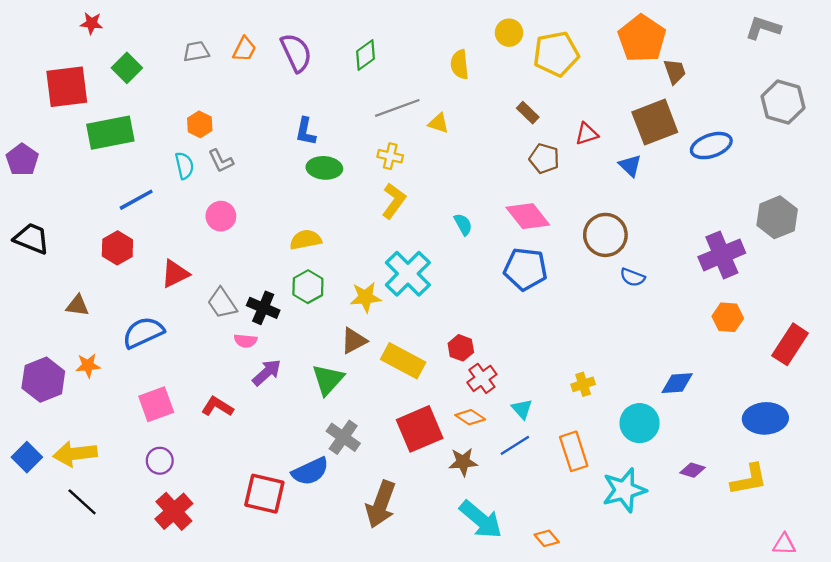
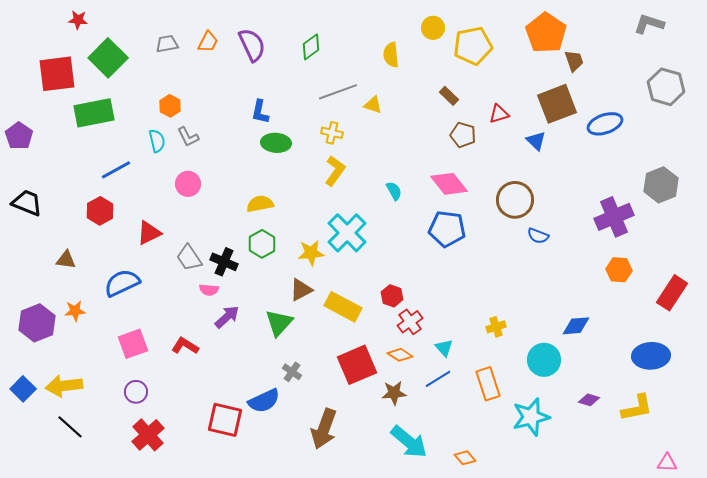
green square: (127, 68) -> (108, 58), size x1.5
gray cross: (343, 437) -> (292, 372), size x0.7

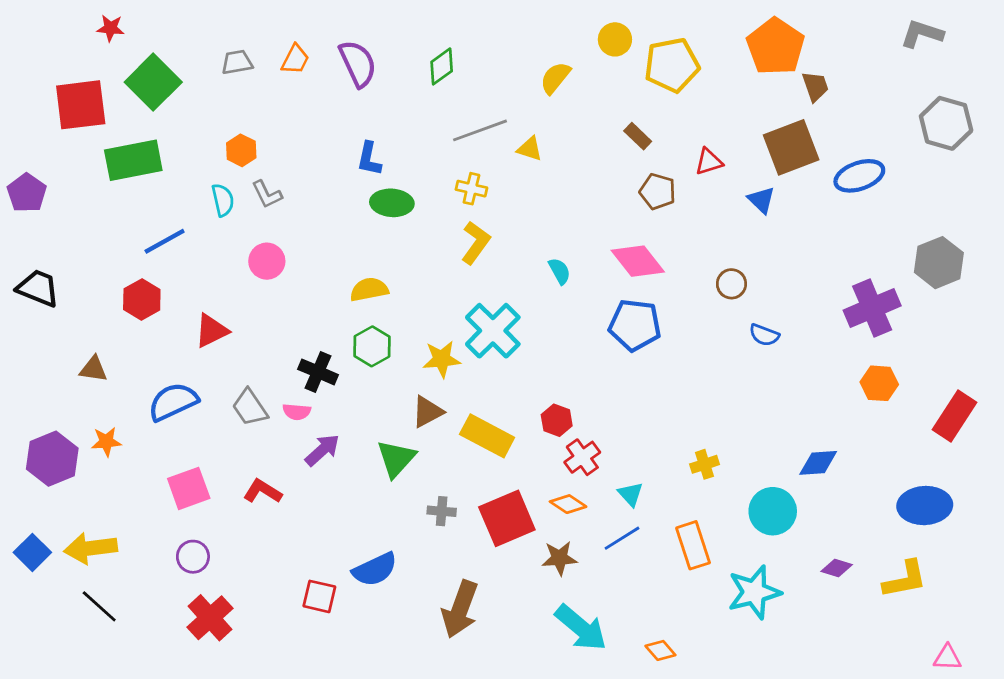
yellow semicircle: (391, 55) -> (555, 78), turned 45
brown circle: (515, 200) -> (731, 284), size x0.6
gray trapezoid: (189, 258) -> (250, 407), moved
gray cross: (292, 372) -> (442, 511), moved, turned -30
red square: (225, 420) -> (319, 596), size x0.7

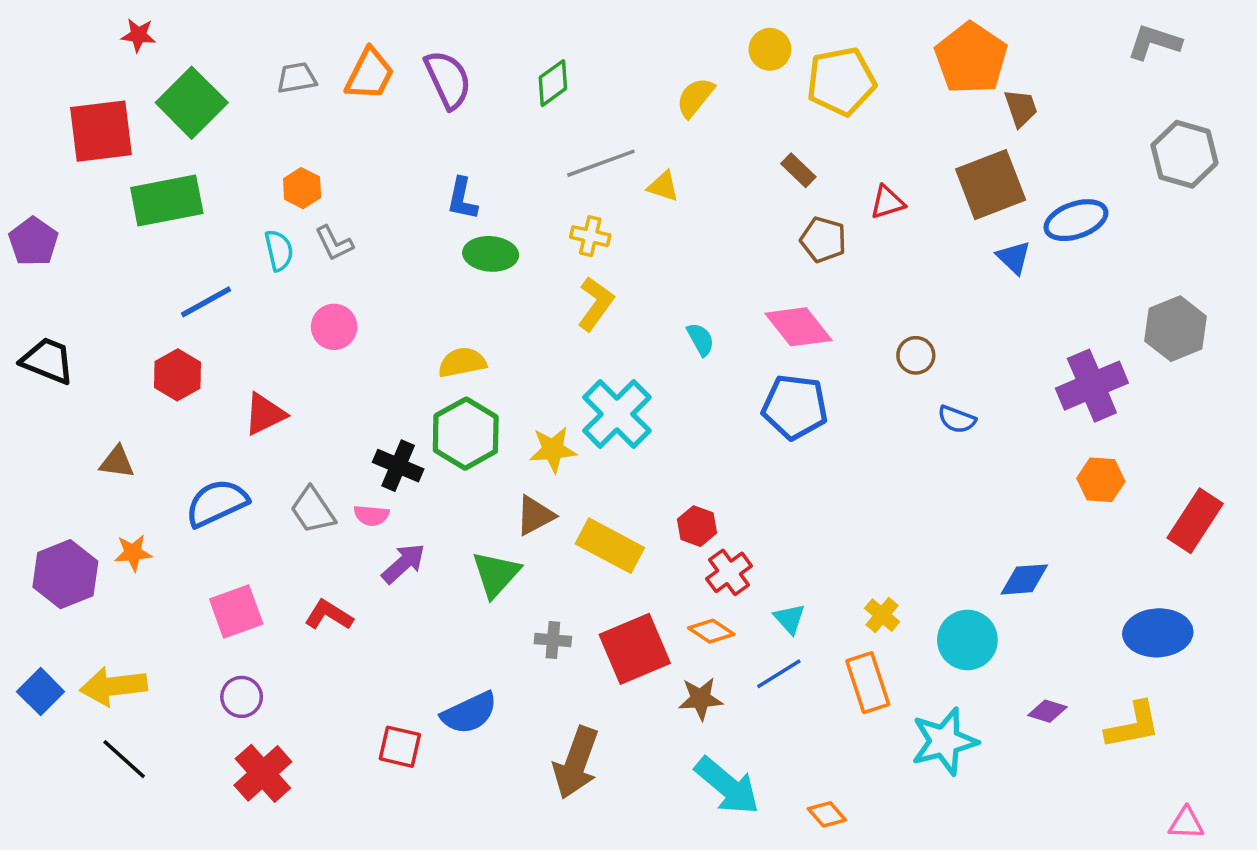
orange trapezoid: (295, 59) -> (370, 74), size x1.4
blue triangle: (761, 200) -> (1014, 257), moved
green hexagon: (372, 346) -> (466, 434), size x1.4
yellow cross: (704, 464) -> (882, 615), moved, turned -32

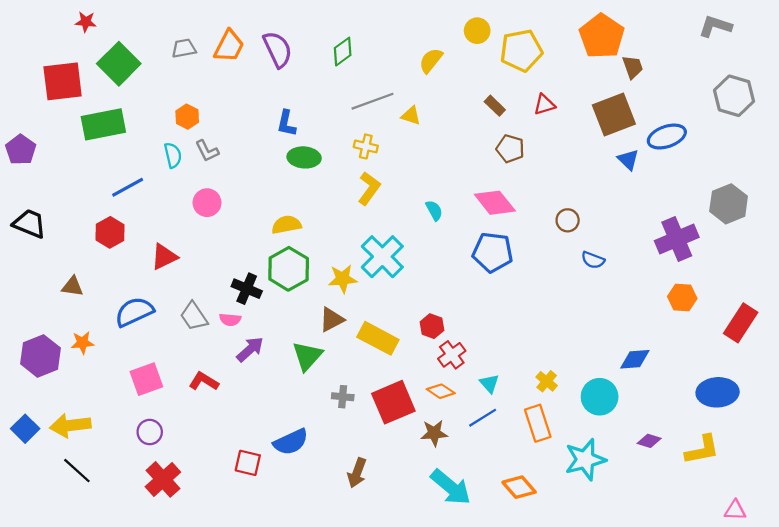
red triangle: (887, 202) -> (544, 105), moved
brown arrow: (576, 763) -> (357, 473), size x0.7
orange diamond: (827, 814) -> (519, 487), moved, size x1.4

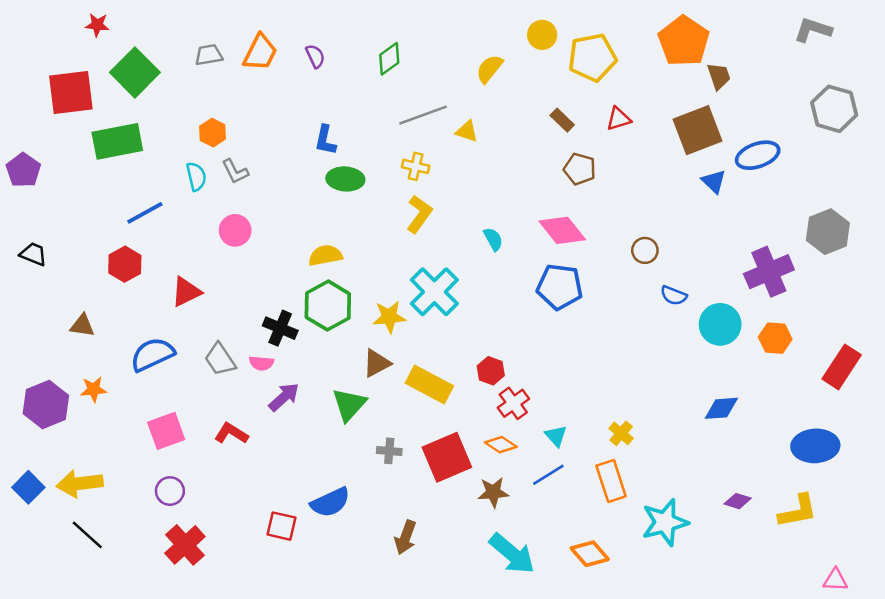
purple semicircle: (278, 49) -> (315, 56), size x0.6
black trapezoid: (30, 224) -> (33, 254), size x0.7
cyan circle: (600, 397) -> (720, 324), moved

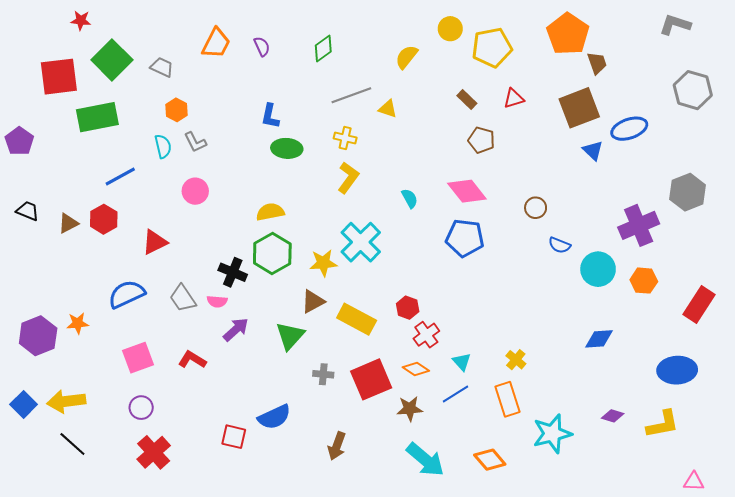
gray trapezoid: (209, 55) -> (162, 67), moved, turned 35
brown triangle: (82, 326) -> (68, 223), moved, turned -35

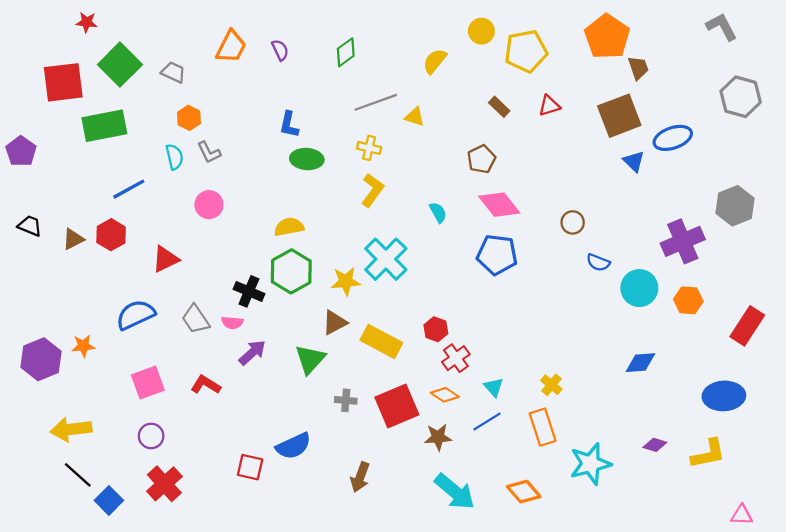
gray L-shape: (675, 25) -> (722, 27), turned 44
brown pentagon: (481, 140) -> (481, 159), moved, turned 30
blue square: (24, 404) -> (109, 500), moved

